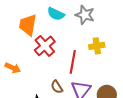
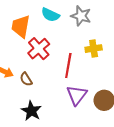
brown semicircle: (57, 87) -> (26, 79), moved

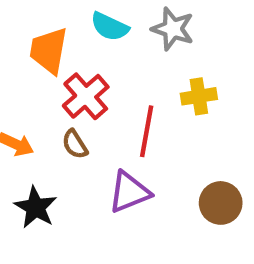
brown semicircle: (26, 79) -> (75, 144), moved
purple triangle: (77, 95) -> (129, 192), moved, turned 30
black star: (31, 111) -> (36, 207), moved

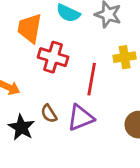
red cross: (86, 96) -> (53, 57), turned -32
brown semicircle: (75, 144) -> (49, 114), moved

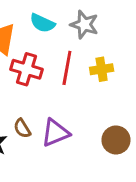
red line: (92, 79) -> (67, 68), moved

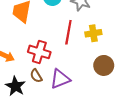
red cross: (27, 69) -> (39, 52), moved
brown circle: (116, 140) -> (104, 65), moved

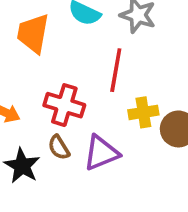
yellow cross: (93, 33) -> (143, 112), moved

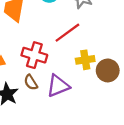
red line: (116, 70) -> (67, 33), turned 44

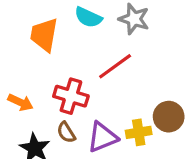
yellow cross: (85, 60) -> (139, 132), moved

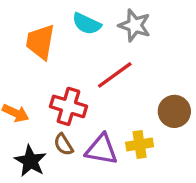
brown circle: (169, 117) -> (174, 111), moved
purple triangle: (102, 137) -> (102, 149), turned 32

